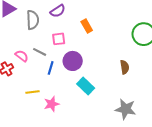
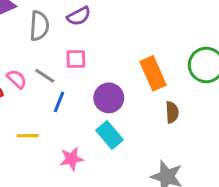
orange rectangle: (87, 26) -> (153, 73), moved, size x1.5
purple circle: (73, 61) -> (109, 98), moved
pink star: (52, 104) -> (72, 159), moved

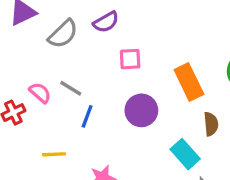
gray semicircle: (39, 26) -> (63, 34), turned 44
pink square: (76, 59) -> (130, 59), moved
cyan rectangle: (109, 135) -> (185, 154), moved

